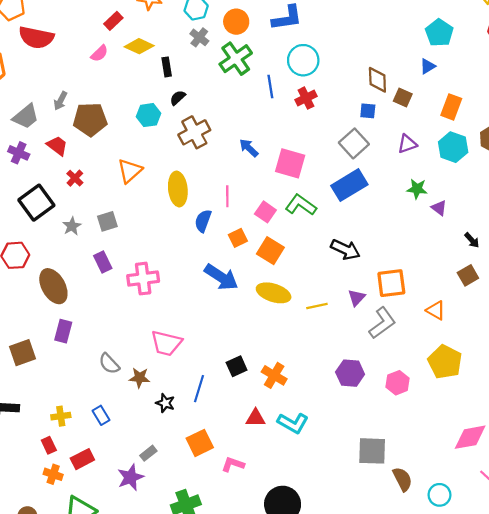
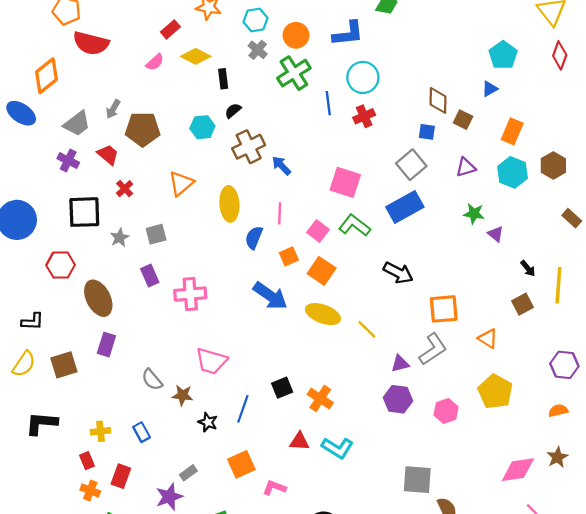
blue arrow: (249, 148) -> (281, 166), moved
black square: (36, 203) -> (84, 212), turned 32
purple triangle: (357, 298) -> (400, 364), moved, turned 30
yellow line: (317, 306) -> (367, 329), turned 54
red rectangle: (82, 459) -> (121, 476), turned -45

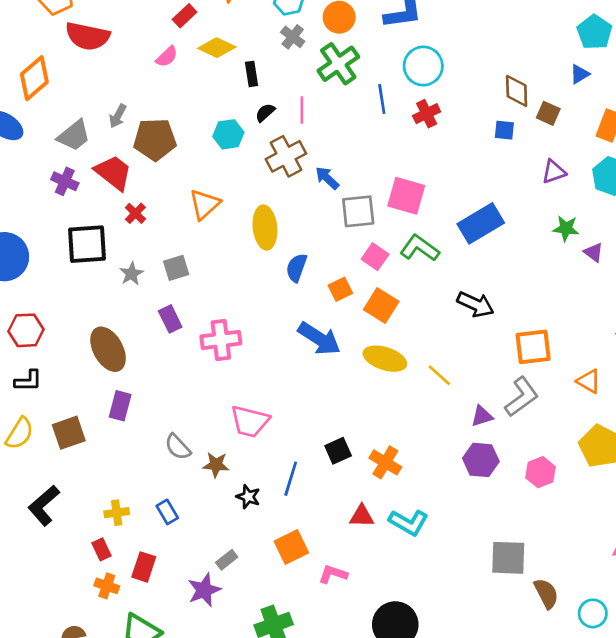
red trapezoid: (108, 155) -> (113, 172), size x1.4
gray square: (411, 165) -> (358, 211), moved, turned 36
pink line: (280, 213) -> (302, 110), moved
red hexagon: (61, 265) -> (26, 330), moved
black L-shape: (41, 423) -> (44, 506), turned -44

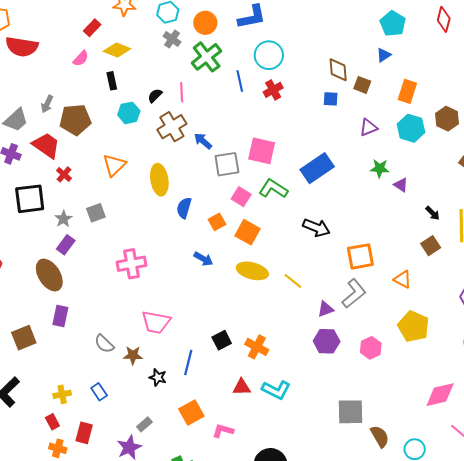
black rectangle: (251, 74) -> (112, 81), moved
purple rectangle: (170, 319) -> (66, 245), moved, turned 66
blue arrow: (319, 339) -> (203, 259), size x0.6

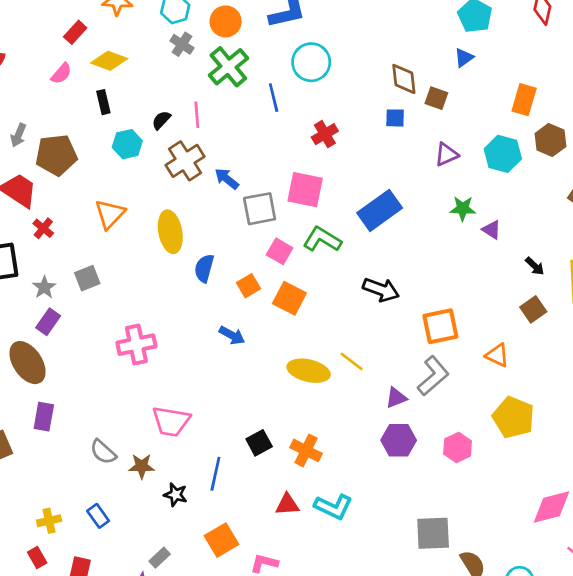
red cross: (273, 90) -> (325, 134), moved
orange rectangle: (407, 91) -> (524, 100), moved
yellow ellipse: (252, 271) -> (309, 371), moved

